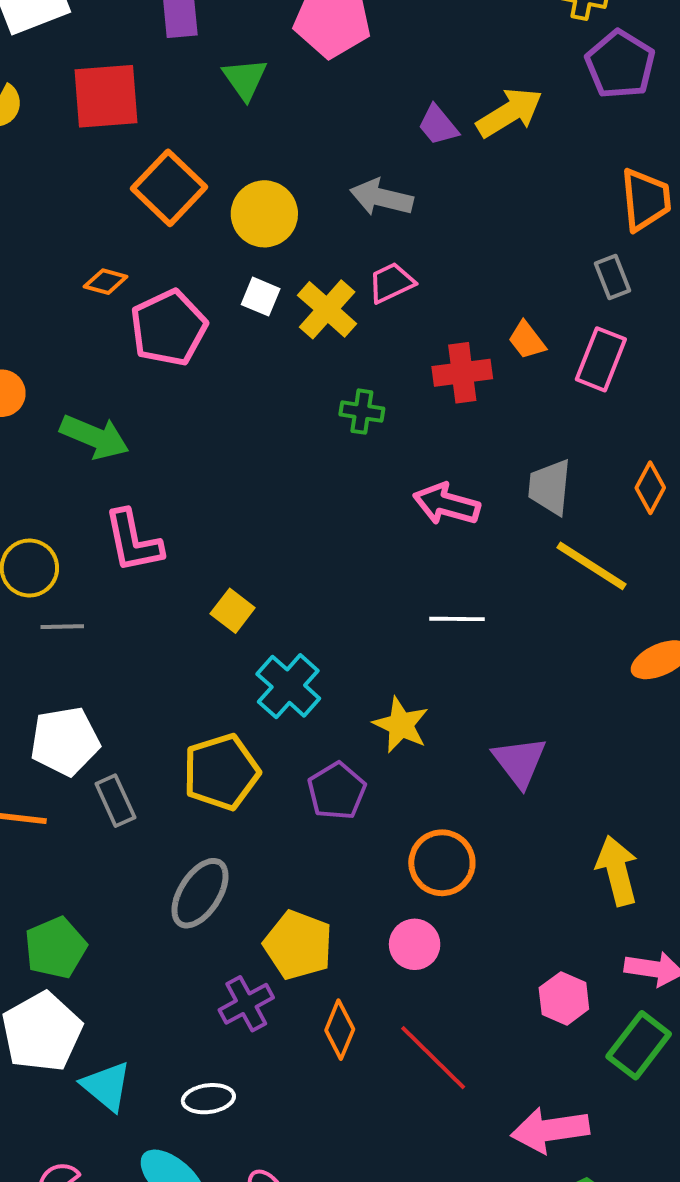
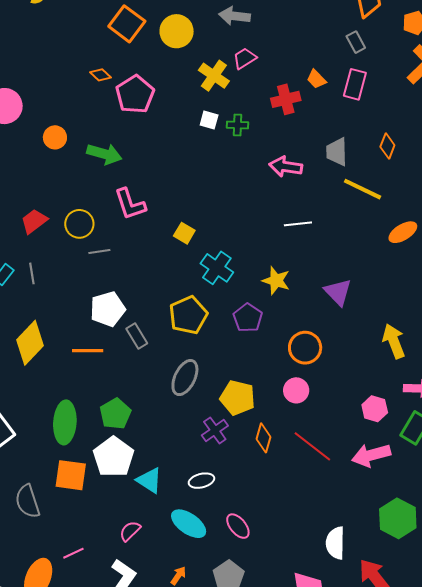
orange diamond: (106, 282) -> (101, 75), turned 35
white square: (261, 297) -> (209, 120), moved
pink arrow: (550, 1130) -> (371, 455), moved

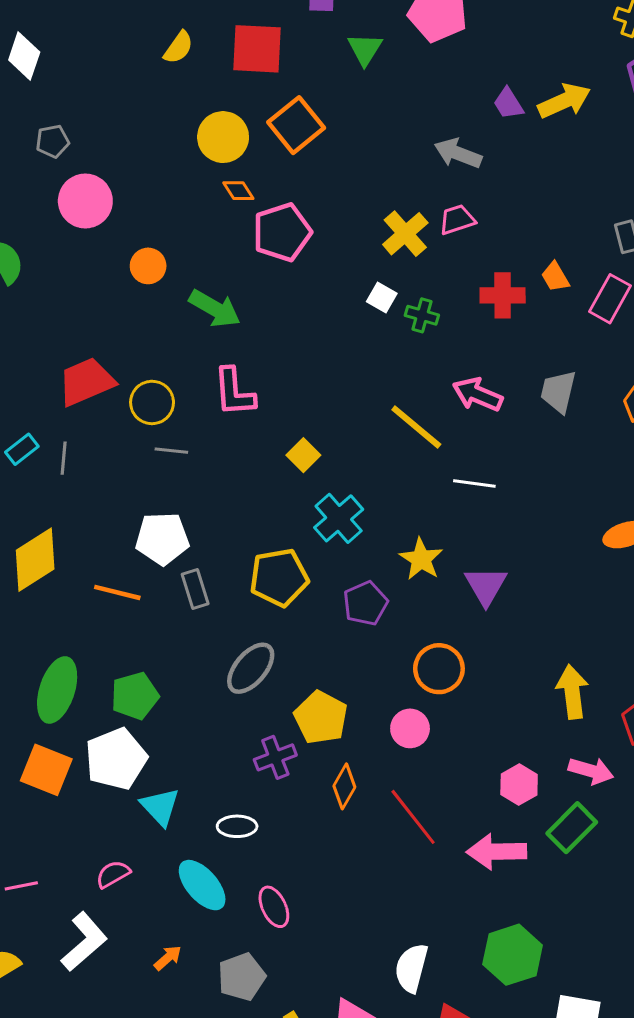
yellow circle: (177, 31) -> (223, 137), moved
yellow line: (363, 189) -> (416, 427), moved
red trapezoid: (34, 221) -> (86, 382), size x1.4
purple triangle: (338, 292) -> (486, 586), moved

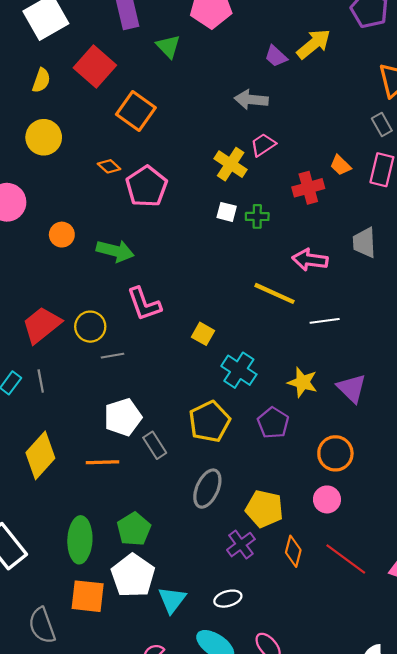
red square: (257, 49) -> (95, 66), turned -36
yellow circle: (223, 137) -> (44, 137), moved
cyan triangle: (160, 807) -> (172, 600), turned 36

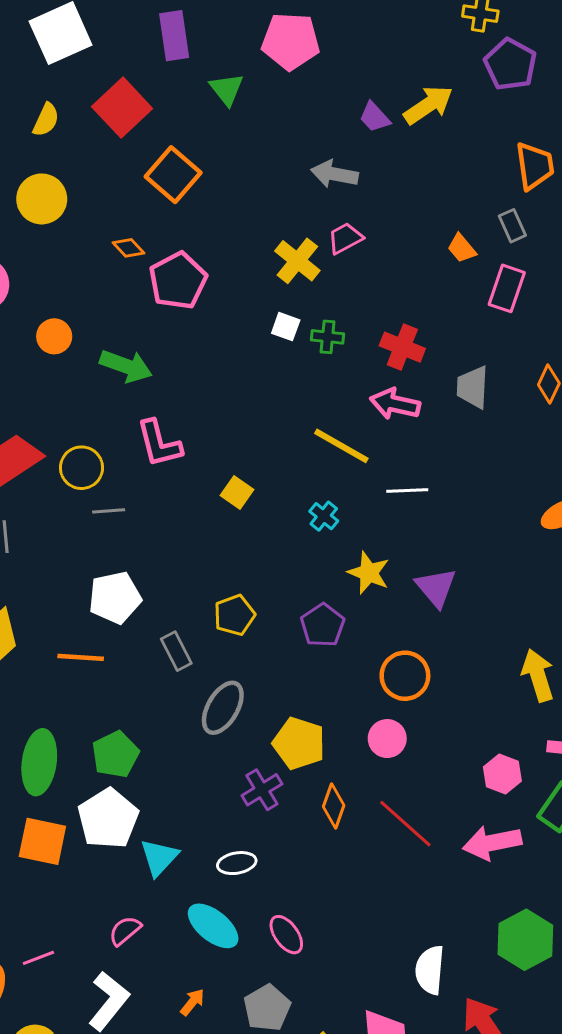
orange trapezoid: (341, 165) -> (462, 248), moved
red cross: (308, 188) -> (402, 347), moved, turned 32
cyan cross: (239, 370) -> (324, 516), moved, size x0.6
yellow pentagon: (209, 422) -> (234, 615), size x0.7
gray rectangle: (155, 445) -> (176, 651), moved

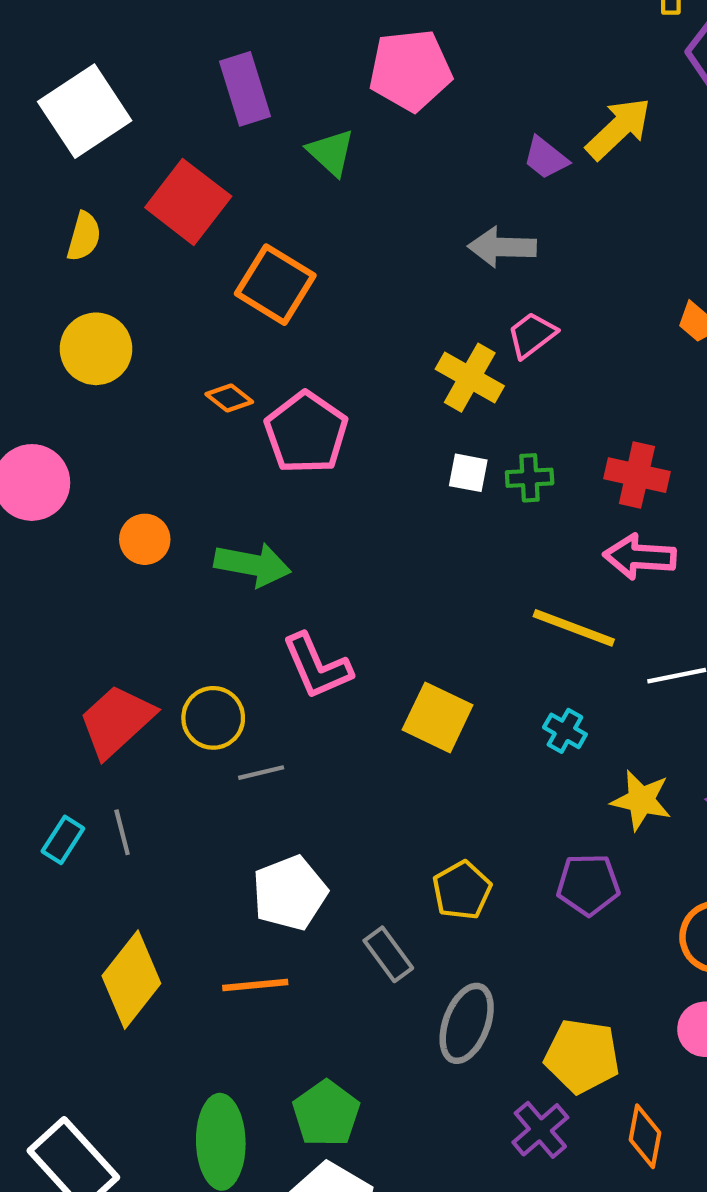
yellow square: (237, 493) -> (438, 717), size x1.5
purple pentagon: (323, 625) -> (588, 885), turned -30

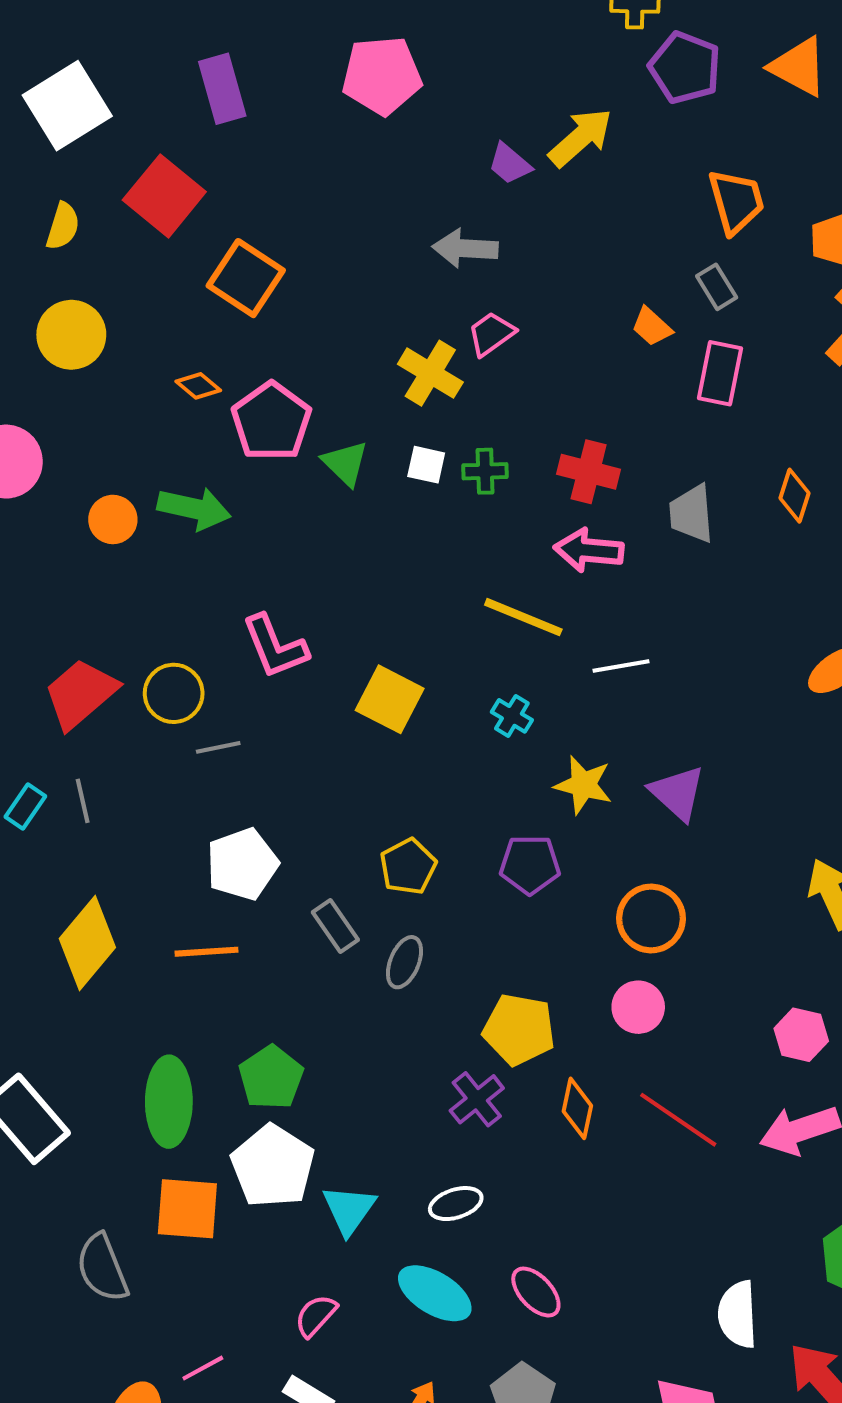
green triangle: (331, 152) -> (345, 463), moved
green arrow: (253, 565) -> (194, 508), moved
gray ellipse: (467, 1023) -> (404, 962), moved, size x0.7

